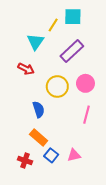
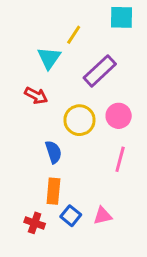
cyan square: (73, 17) -> (121, 17), moved
orange rectangle: (39, 138) -> (53, 191), turned 54

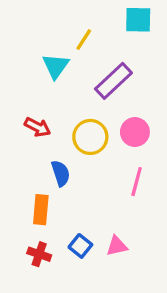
red arrow: (36, 96) -> (38, 127), moved
orange rectangle: (53, 191) -> (41, 210), moved

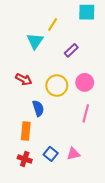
purple rectangle: (113, 81) -> (71, 50), size x0.6

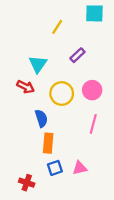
cyan triangle: (35, 41) -> (38, 64), moved
orange rectangle: (26, 131) -> (48, 143), moved
blue square: (51, 154) -> (55, 168), turned 32
red cross: (25, 159) -> (27, 183), moved

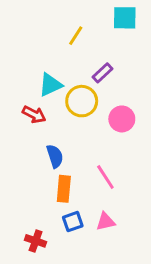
cyan triangle: (38, 64) -> (50, 85), turned 30
yellow circle: (62, 93) -> (82, 101), moved
pink line: (93, 124) -> (105, 177), moved, turned -48

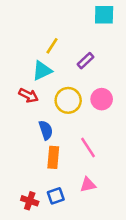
yellow line: (76, 36) -> (52, 46), moved
yellow circle: (82, 101) -> (68, 100), moved
blue square: (73, 222) -> (56, 196), moved

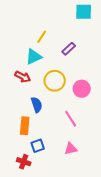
pink circle: (102, 99) -> (82, 89), moved
orange rectangle: (53, 157) -> (25, 126), moved
blue square: (56, 196) -> (38, 146), moved

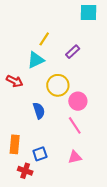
red arrow: (23, 77) -> (15, 81), moved
pink circle: (82, 89) -> (78, 101), moved
orange rectangle: (25, 126) -> (15, 144), moved

